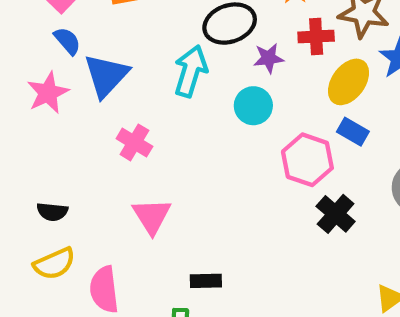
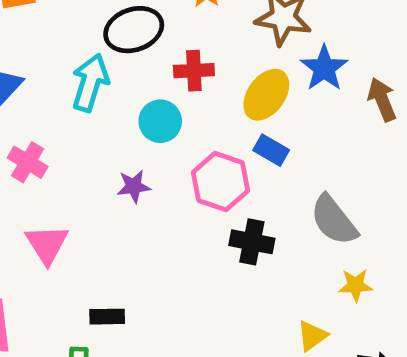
red cross: (316, 37) -> (194, 71), moved
purple star: (268, 58) -> (134, 186), moved
black cross: (336, 214) -> (252, 242), turned -30

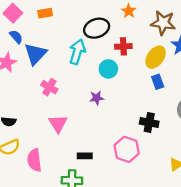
blue rectangle: (271, 150) -> (158, 82), turned 40
pink hexagon: (221, 182) -> (127, 149), moved

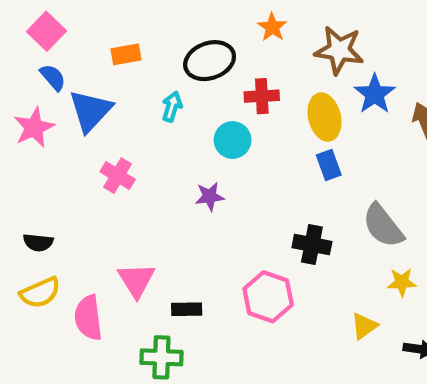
orange rectangle: (45, 13) -> (126, 54), moved
cyan arrow: (77, 52) -> (172, 107), size x0.6
yellow ellipse: (156, 57) -> (324, 117), turned -50
pink triangle: (58, 124) -> (136, 280), moved

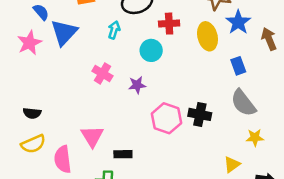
blue rectangle: (329, 165) -> (238, 66), moved
pink cross: (118, 176) -> (102, 73), moved
pink hexagon: (268, 297) -> (167, 118), moved

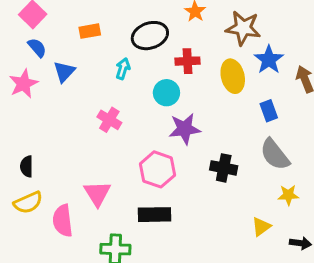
blue triangle: (64, 32) -> (64, 72), size x0.7
purple star: (137, 85) -> (185, 129), moved, size x1.5
black semicircle: (32, 113) -> (27, 166), turned 84
pink hexagon: (167, 118) -> (157, 169), moved
black rectangle: (123, 154) -> (154, 215), moved, size x1.5

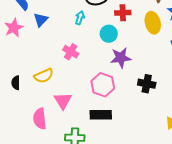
yellow semicircle: (28, 203) -> (44, 76), moved

